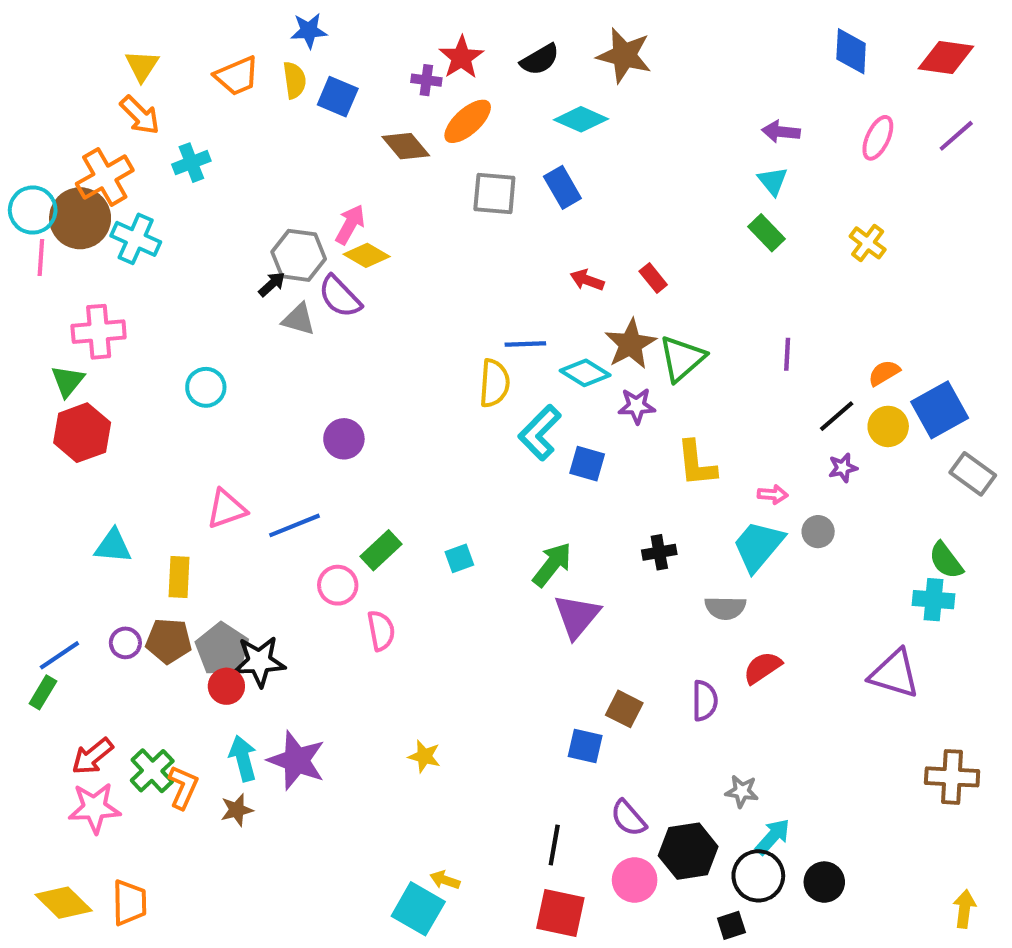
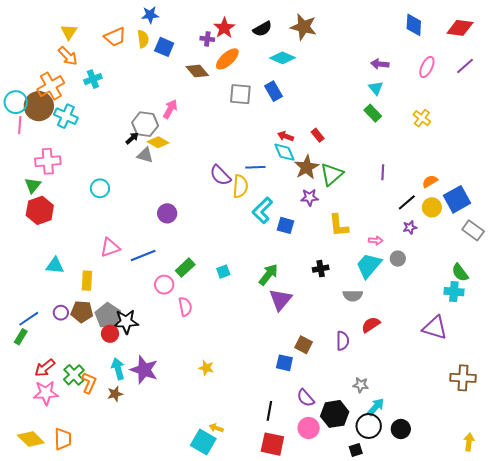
yellow diamond: (367, 255) -> (158, 142), moved
purple semicircle: (340, 297) -> (220, 175), moved
cyan diamond: (585, 373) -> (284, 152), moved, turned 35

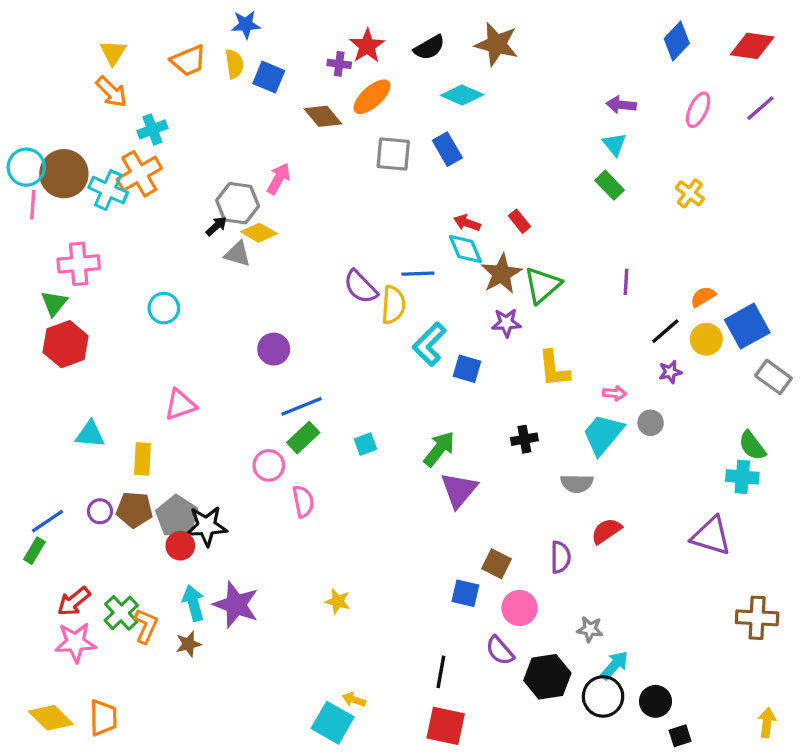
blue diamond: (414, 25) -> (677, 41), turned 40
orange cross: (51, 86) -> (139, 174), moved
blue line: (143, 256) -> (302, 406), moved
pink circle: (309, 428) -> (519, 608), moved
black square: (356, 450) -> (680, 736), moved

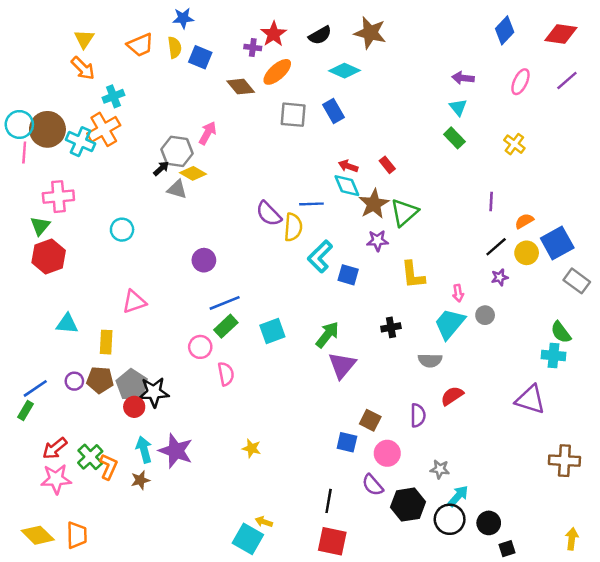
purple line: (626, 282) -> (491, 201), moved
pink arrow: (615, 393) -> (458, 293), turned 77
cyan square: (365, 444) -> (272, 331), size x1.5

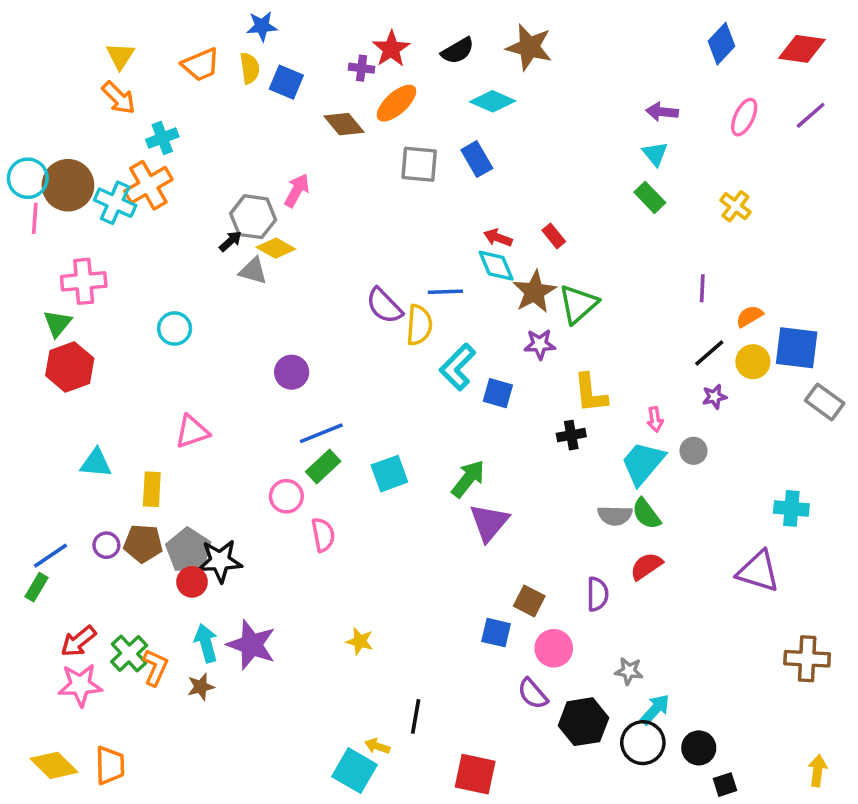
blue square: (557, 243) -> (797, 348), turned 36
black cross: (391, 327) -> (571, 435), moved
green semicircle: (561, 332) -> (646, 514), moved
black line: (329, 501) -> (416, 716), moved

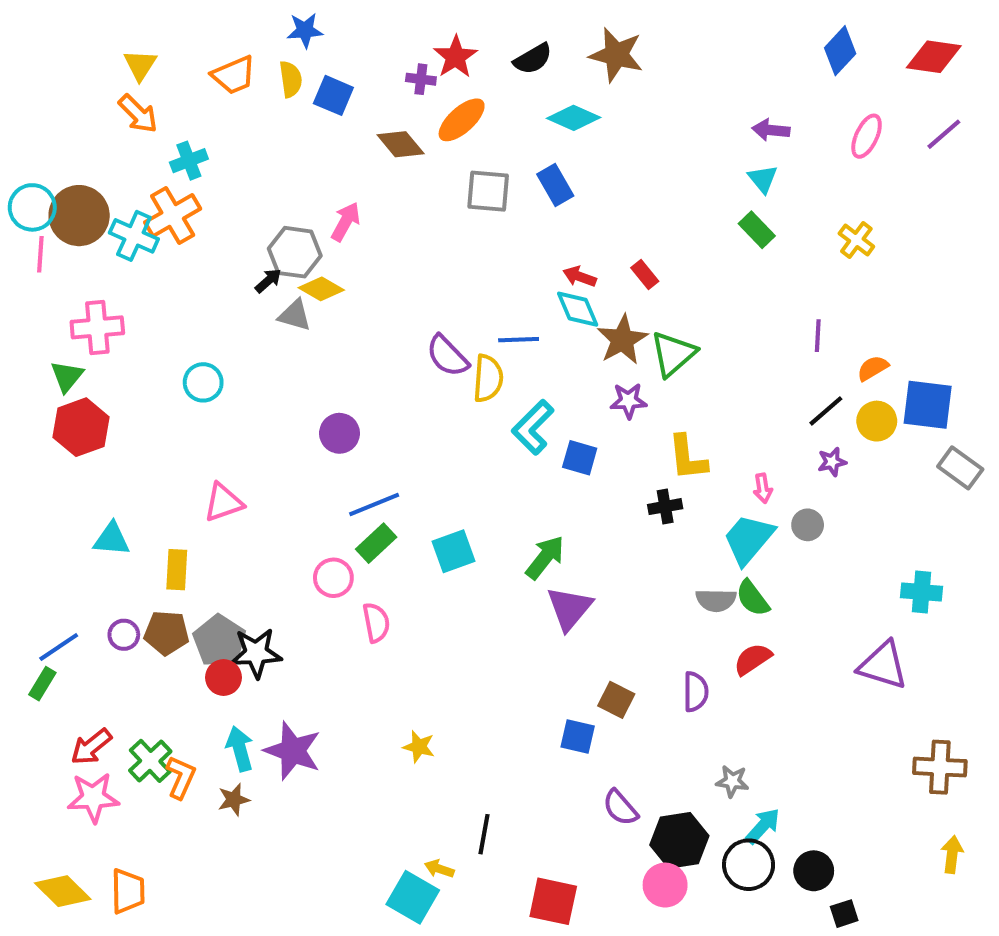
pink circle: (554, 648) -> (665, 885), moved
yellow arrow: (818, 771) -> (952, 855), moved

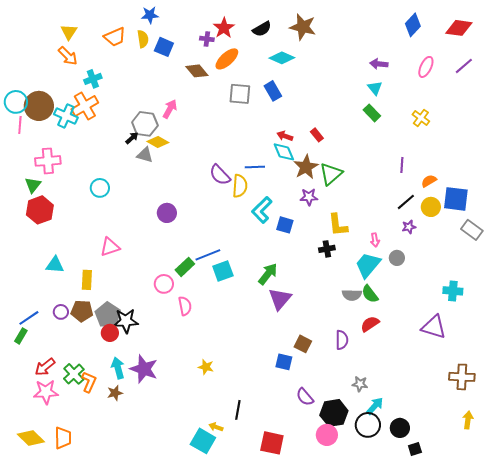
blue line: (374, 505) -> (208, 255), moved

